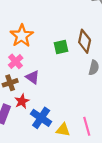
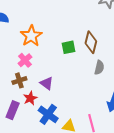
purple triangle: (33, 77) -> (47, 83), moved

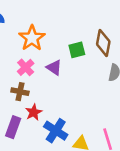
brown cross: (19, 80) -> (20, 92), turned 32
purple triangle: (47, 83) -> (54, 68), moved

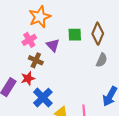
brown cross: (20, 92) -> (36, 60), moved

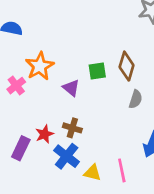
orange star: (40, 17) -> (40, 66), moved
pink cross: (29, 40) -> (16, 86), moved
brown cross: (36, 60) -> (72, 128), moved

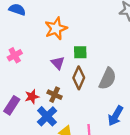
orange star: (40, 66) -> (56, 28), moved
brown diamond: (127, 66) -> (79, 78), moved
gray semicircle: (136, 99) -> (108, 79), size x1.5

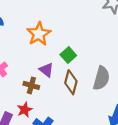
green square: (80, 52) -> (68, 55), turned -32
brown cross: (55, 95) -> (31, 85), moved

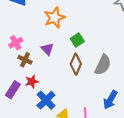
purple triangle: (46, 70) -> (47, 49), moved
brown cross: (31, 85) -> (25, 60), moved

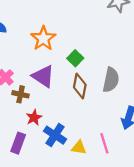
purple triangle: (47, 49) -> (43, 76), size x1.5
purple rectangle: (13, 90) -> (18, 143), moved

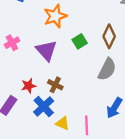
brown diamond: (80, 86) -> (109, 36), moved
brown cross: (21, 94) -> (55, 85), moved

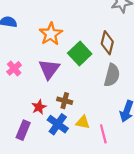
green square: (80, 41) -> (80, 54), size x1.5
purple triangle: (46, 50) -> (49, 69), turned 30
yellow triangle: (63, 123) -> (83, 122), moved

